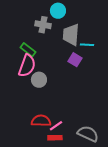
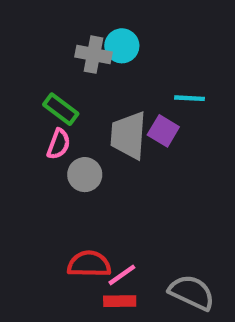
cyan circle: (58, 11) -> (122, 46), moved
gray trapezoid: (71, 35) -> (128, 135), moved
pink semicircle: (27, 66) -> (59, 144), size x0.6

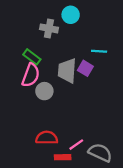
cyan circle: (122, 46) -> (71, 15), moved
pink semicircle: (59, 144) -> (31, 75), size x1.5
pink line: (122, 275) -> (76, 145), moved

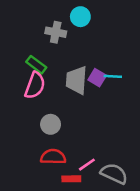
cyan line: (99, 51) -> (113, 76), moved
gray circle: (44, 91) -> (51, 124), moved

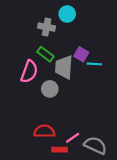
green rectangle: (36, 65) -> (45, 54), moved
purple square: (97, 78) -> (81, 54), moved
gray circle: (51, 124) -> (50, 89), moved

